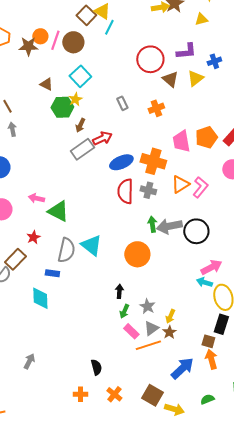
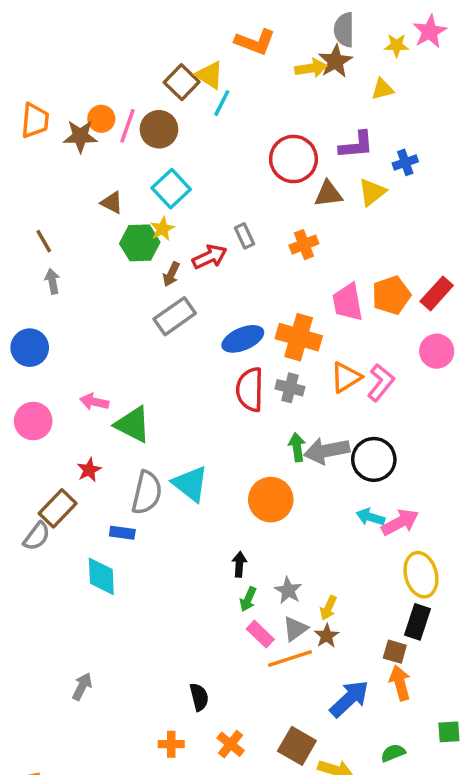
brown triangle: (170, 79) -> (328, 194), turned -48
red arrow: (102, 138) -> (210, 257), moved
cyan arrow: (204, 282) -> (370, 517), moved

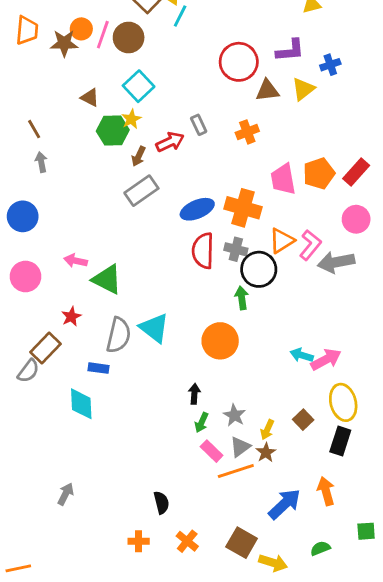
gray arrow: (327, 451) -> (336, 262), moved
black circle: (374, 459) -> (259, 269), moved
brown square: (395, 652) -> (303, 420), moved, turned 30

